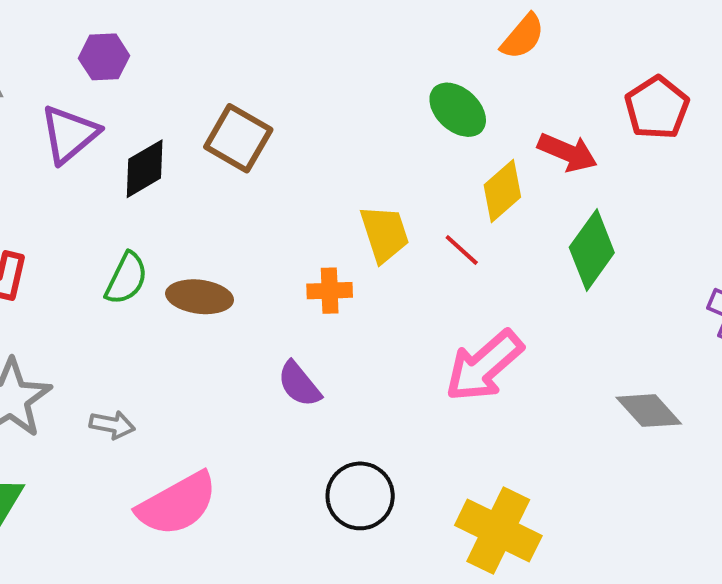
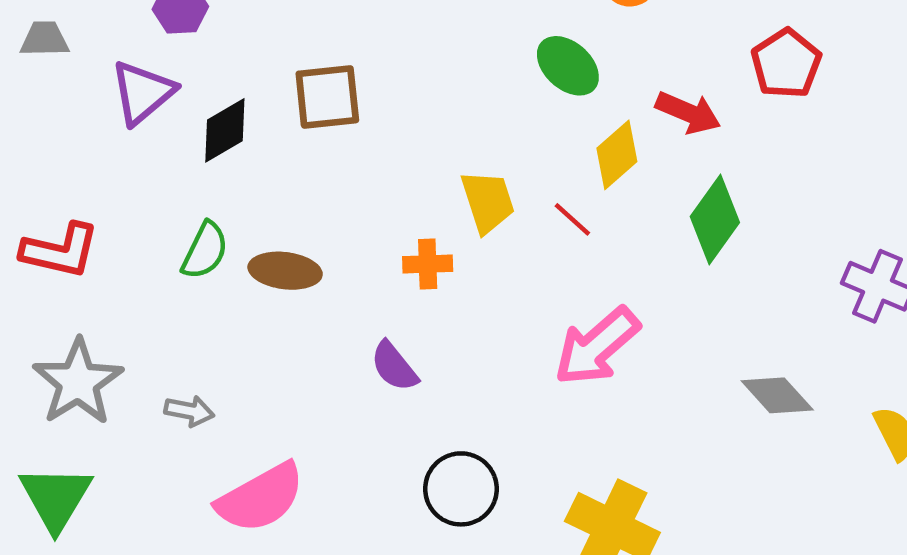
brown square: (238, 138) -> (327, 97), turned -36

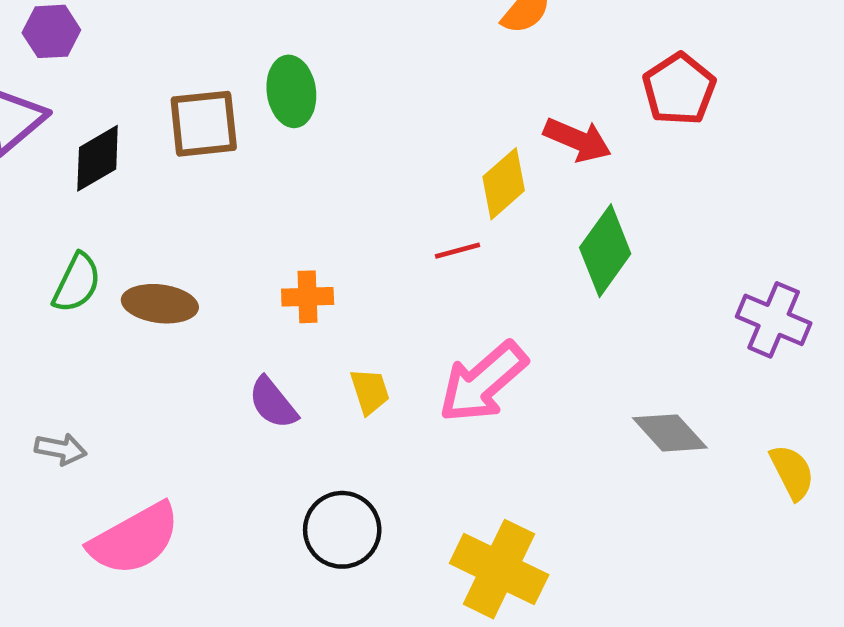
green ellipse: (568, 66) -> (291, 91), moved, turned 40
yellow trapezoid: (488, 202) -> (370, 391), moved, size x0.7
red line: (572, 219) -> (458, 251), turned -57

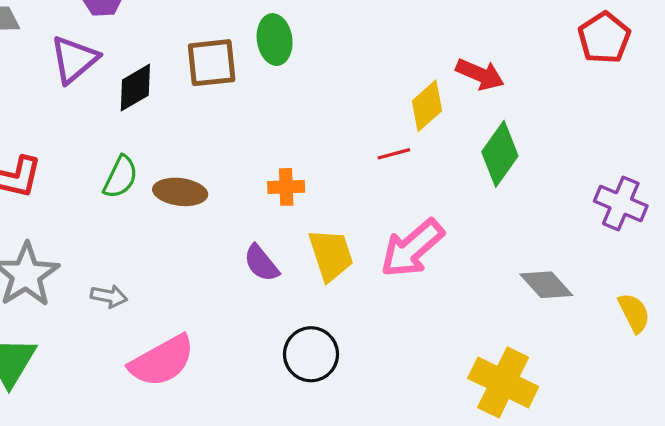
red pentagon: (679, 89) -> (604, 38), moved
yellow trapezoid: (370, 391) -> (331, 255), size x1.6
yellow cross: (499, 569) -> (503, 382), moved

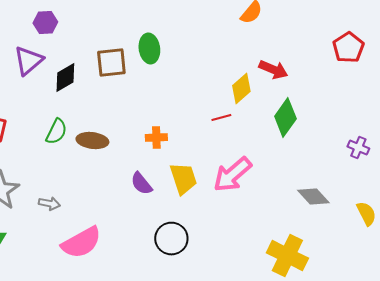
purple cross: (621, 204) -> (358, 148), size x0.7

